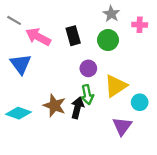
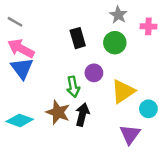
pink arrow: (38, 37) -> (21, 48), moved
green arrow: (87, 95) -> (73, 87), moved

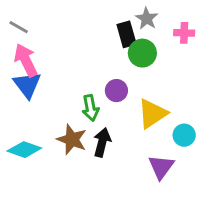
black rectangle: (78, 38) -> (127, 34), moved
pink arrow: (21, 48) -> (26, 60), turned 36

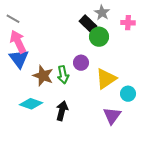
black rectangle: (127, 34) -> (88, 24), turned -30
brown star: (72, 139) -> (43, 76), moved
black arrow: (102, 142) -> (62, 111), moved
cyan diamond: (24, 150) -> (31, 104), moved

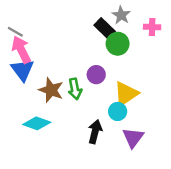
gray line: (13, 19) -> (15, 32), moved
cyan circle: (128, 94) -> (118, 111), moved
black arrow: (62, 111) -> (95, 132), moved

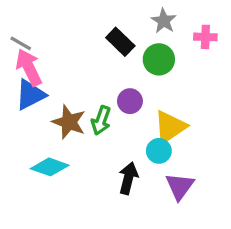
black rectangle: (105, 28) -> (120, 42), moved
blue triangle: (22, 70) -> (30, 95), turned 40
green arrow: (75, 89) -> (101, 120), turned 30

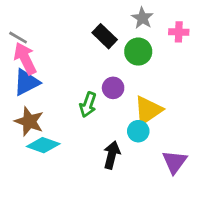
brown star: (69, 122) -> (29, 121), moved
purple triangle: (180, 186) -> (175, 162), moved

